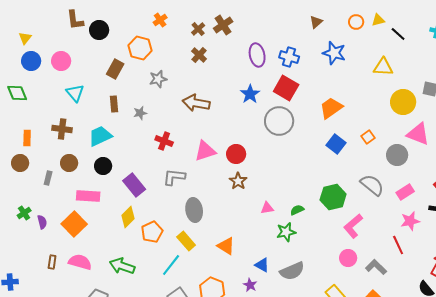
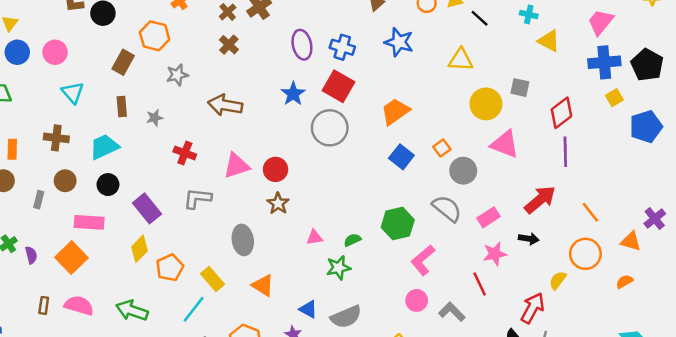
gray circle: (397, 155) -> (463, 171), moved
gray ellipse: (194, 210) -> (243, 240), moved

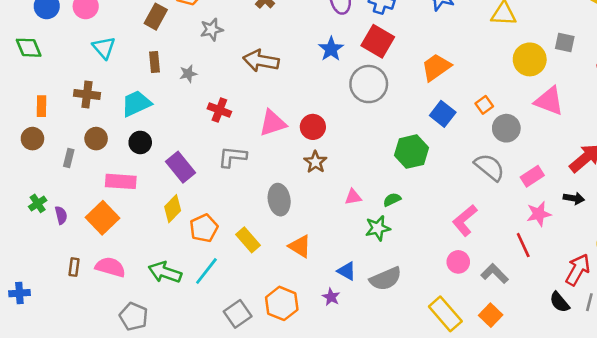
green hexagon: (398, 224) -> (412, 152), moved
cyan line: (194, 309) -> (206, 271), moved

